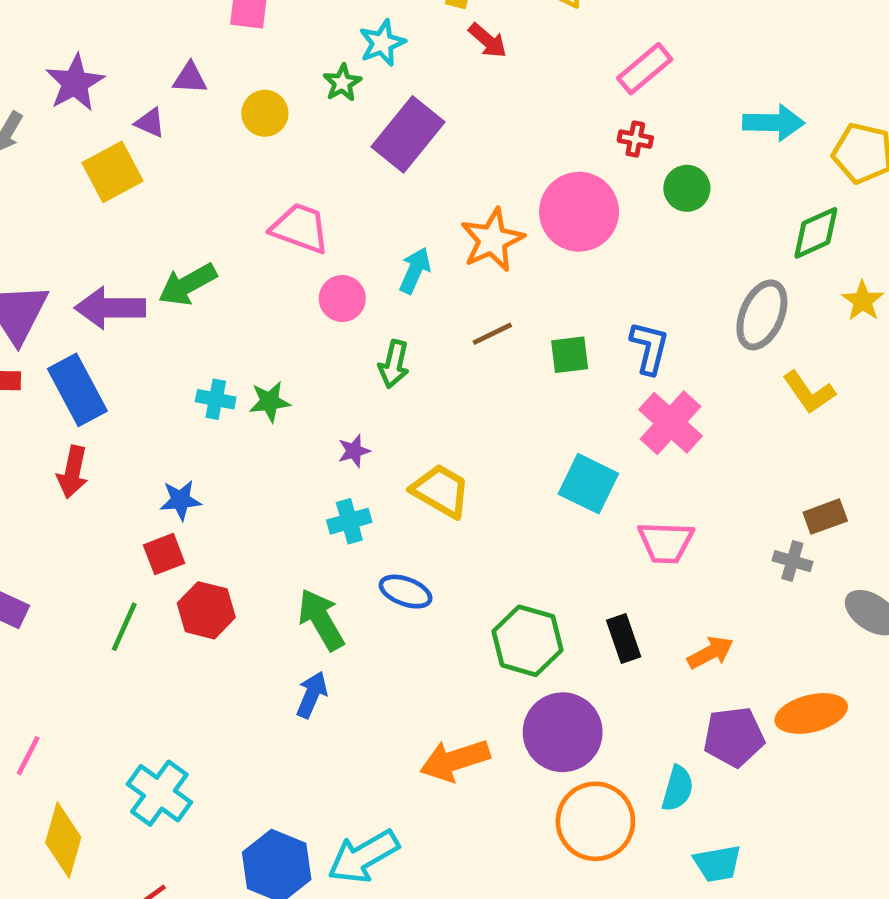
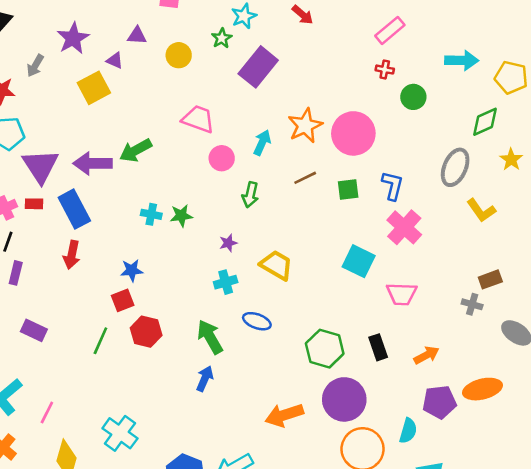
pink circle: (579, 212) -> (353, 133), moved

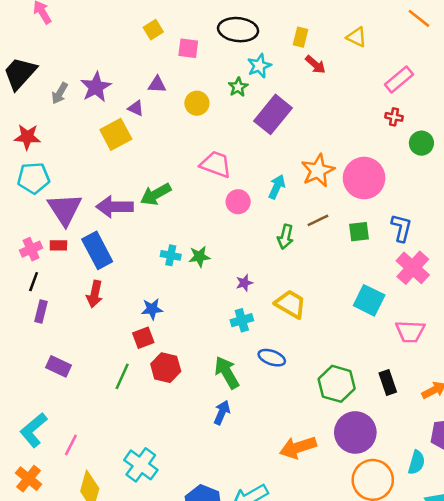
gray arrow: (35, 66) -> (60, 93), moved
green arrow: (250, 195) -> (285, 237), moved

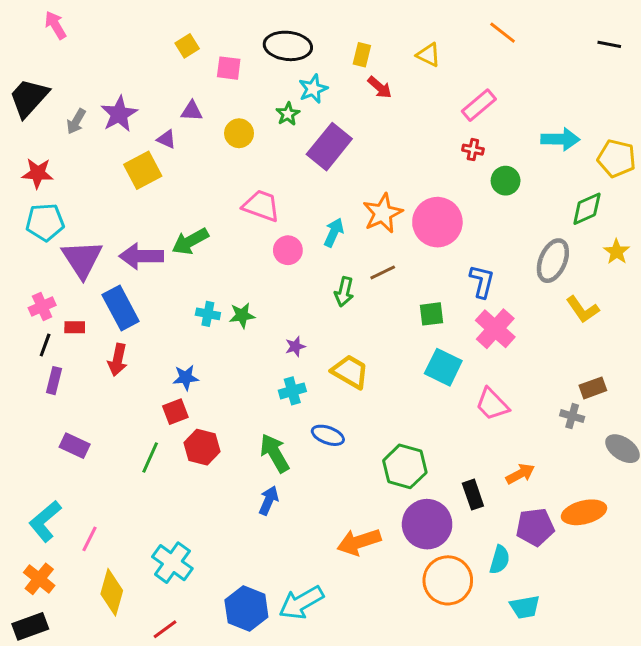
green square: (359, 232) -> (432, 314), moved
red rectangle: (58, 245) -> (75, 327), moved
pink trapezoid: (410, 331) -> (492, 404), turned 44
black rectangle: (388, 383) -> (473, 495), moved

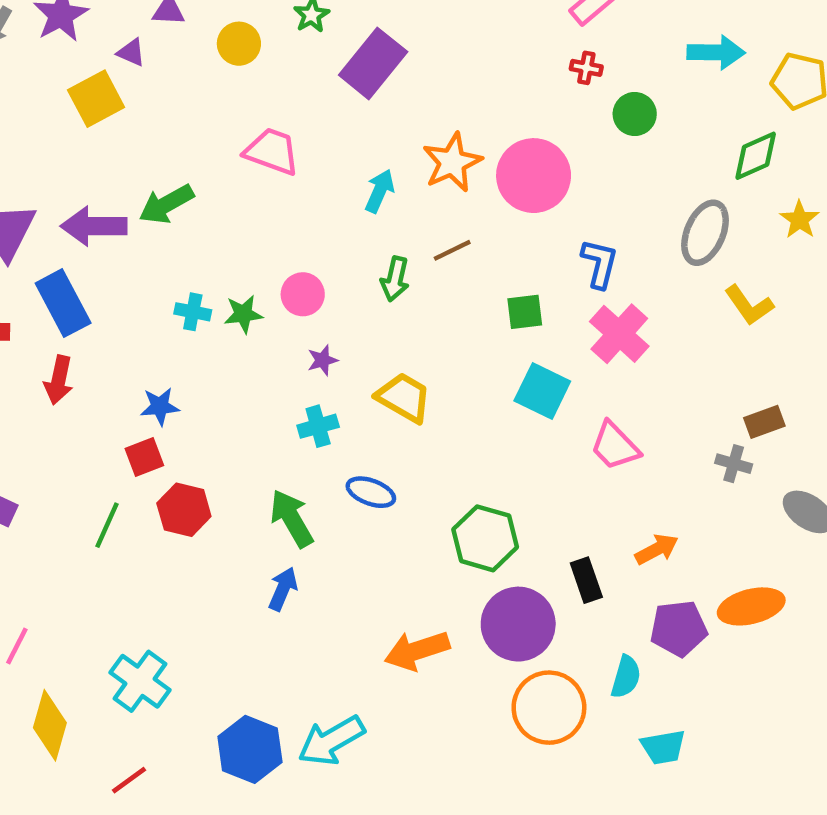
pink circle: (288, 250) -> (303, 294), moved

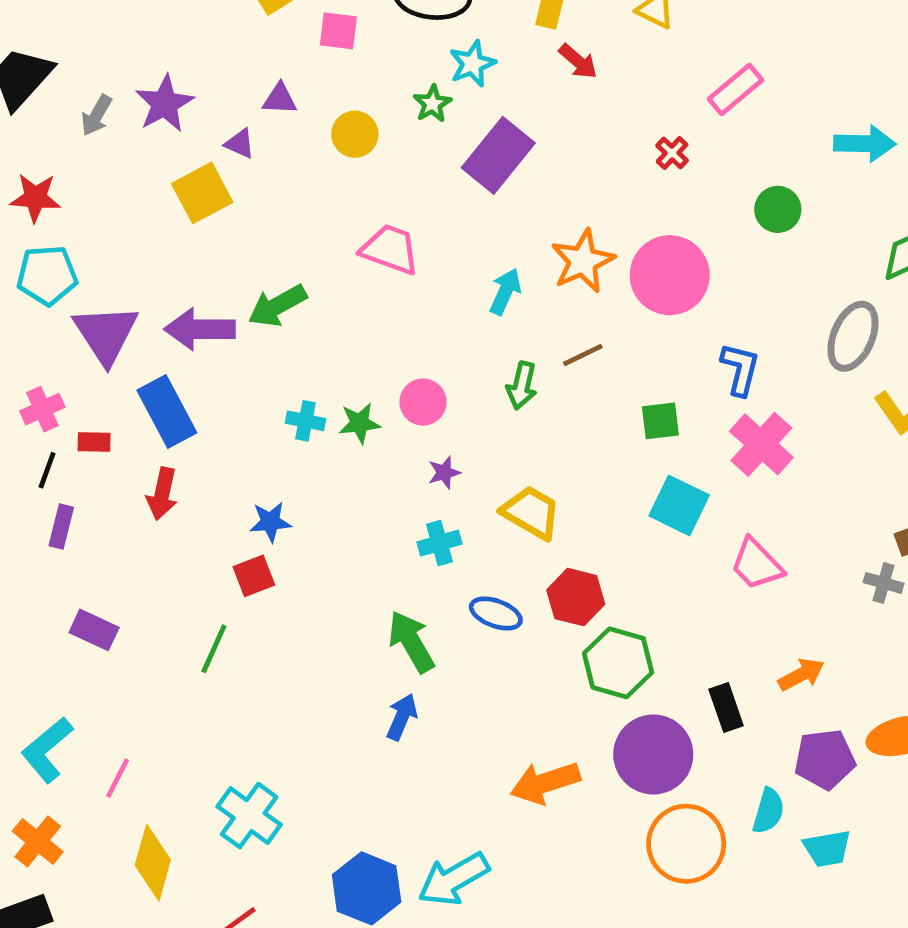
red cross: (586, 68) -> (672, 153), moved, turned 32
red hexagon: (184, 510) -> (576, 597), moved
cyan trapezoid: (663, 747) -> (827, 848), moved

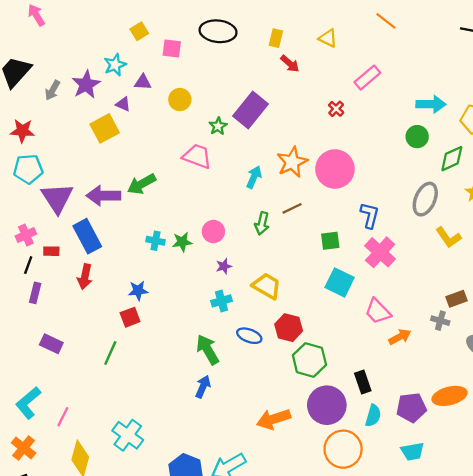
cyan star: (472, 64) -> (115, 65), moved
green star: (432, 104) -> (218, 126), moved
green circle: (778, 209) -> (417, 137), moved
orange arrow: (801, 675) -> (400, 337), moved
cyan semicircle: (768, 811) -> (373, 416), moved

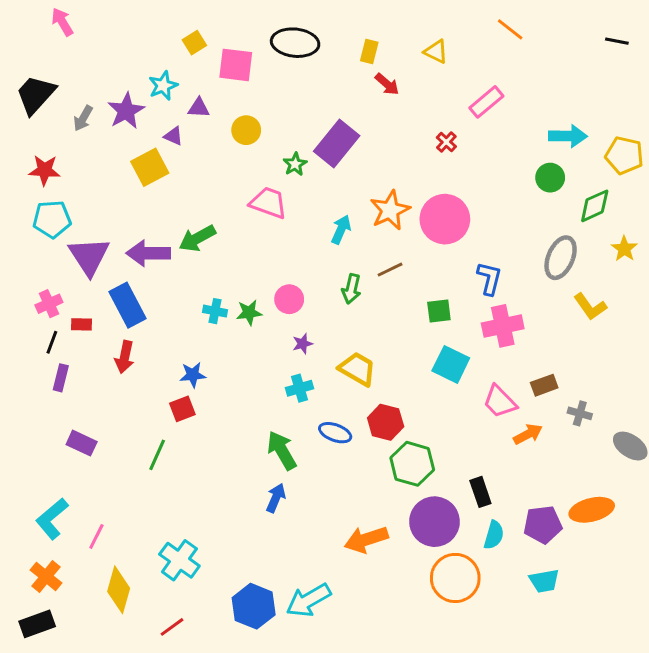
pink square: (172, 49) -> (236, 65), size x1.4
pink cross: (380, 252) -> (503, 326), turned 36
brown rectangle: (456, 299) -> (544, 385), moved

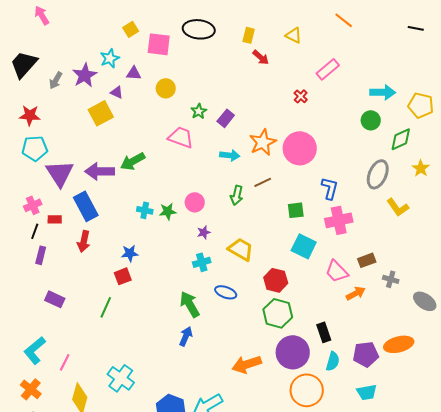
purple rectangle: (337, 143) -> (226, 118), moved, size x0.6
cyan arrow: (341, 230) -> (230, 155), turned 72
red hexagon: (386, 422) -> (276, 280), moved

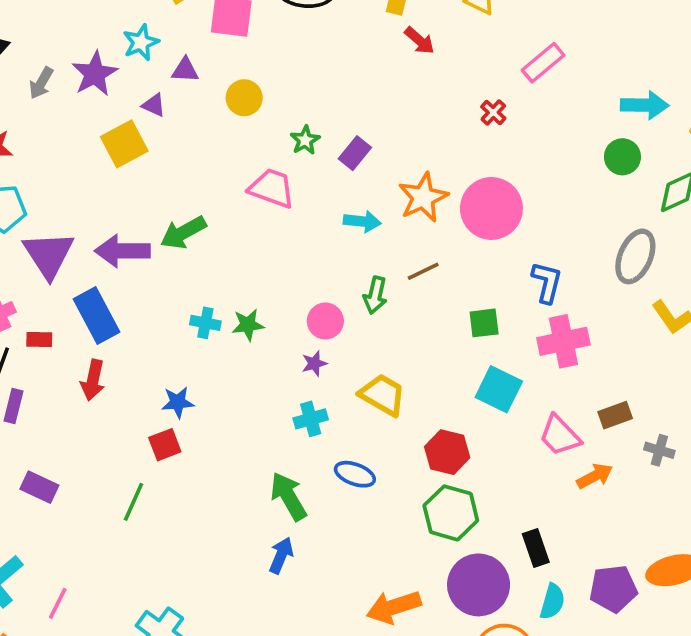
pink circle: (195, 202) -> (325, 321), moved

